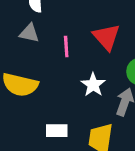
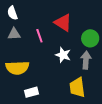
white rectangle: (57, 131) -> (31, 92), moved

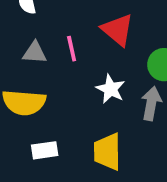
gray triangle: (14, 34) -> (35, 53), moved
yellow trapezoid: (77, 87) -> (107, 152), moved

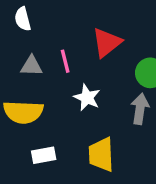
red triangle: (118, 30) -> (107, 43), turned 44
white star: (111, 89) -> (87, 98), moved

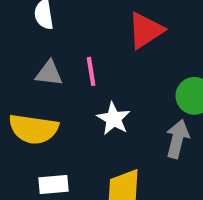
red triangle: (107, 43) -> (146, 30), moved

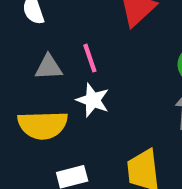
white star: (114, 119) -> (93, 100), moved

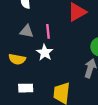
yellow semicircle: (43, 125) -> (17, 59), size x0.7

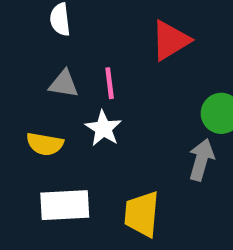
white rectangle: (26, 88) -> (65, 205), size x1.5

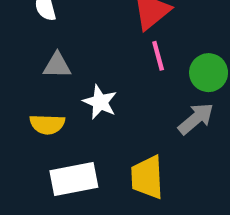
pink line: (110, 83) -> (158, 56), moved
gray arrow: (201, 160) -> (196, 119), turned 42

